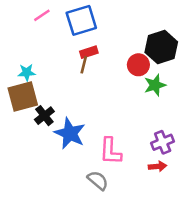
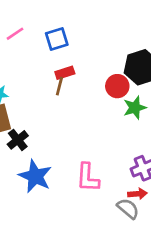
blue square: (81, 20) -> (57, 39), size x0.7
blue star: (70, 133) -> (35, 176), moved
gray semicircle: (98, 180) -> (128, 209), moved

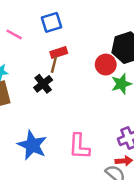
pink line: (15, 34) -> (14, 34), moved, turned 63
black cross: (18, 140) -> (43, 84), moved

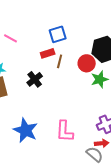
blue square: (52, 22) -> (58, 34), moved
brown line: (54, 65) -> (60, 61), moved

